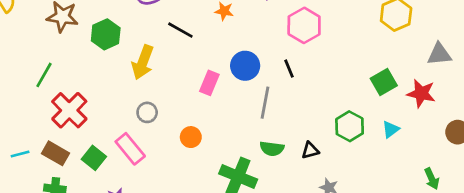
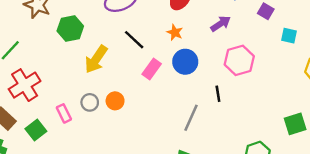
blue circle: (245, 66) -> (185, 62), moved
pink rectangle: (209, 83) -> (152, 69), moved
orange circle: (191, 137) -> (115, 101), moved
pink rectangle: (130, 149) -> (64, 113), moved, size x0.7

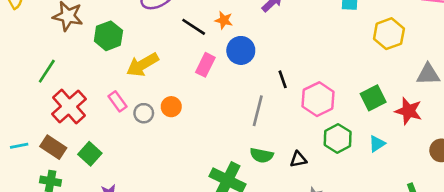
black line: (134, 40) -> (194, 27), moved
yellow arrow: (96, 59) -> (142, 65), turned 36
pink hexagon: (239, 60) -> (318, 99), moved
pink rectangle: (64, 113) -> (118, 101), moved

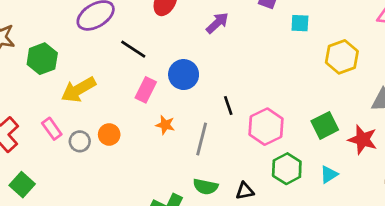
orange star: (224, 20) -> (165, 125), moved

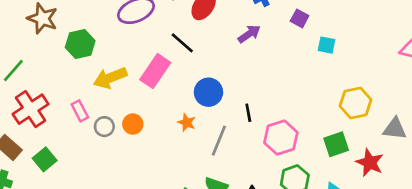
black line: (133, 49) -> (182, 43), moved
yellow hexagon: (342, 57) -> (356, 103), moved
blue circle: (184, 75) -> (208, 92), moved
pink rectangle: (146, 90) -> (155, 71), moved, size x1.4

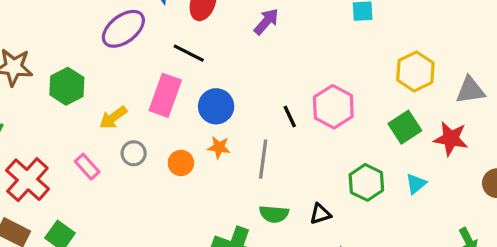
yellow arrow: (110, 78) -> (113, 117), size x0.7
blue circle: (208, 92) -> (216, 106), moved
orange circle: (133, 124) -> (181, 163), moved
gray circle: (104, 127) -> (134, 153), moved
pink hexagon: (281, 138) -> (333, 107), moved

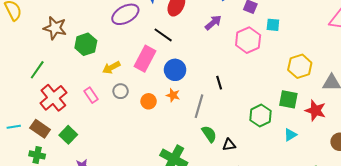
pink hexagon: (333, 107) -> (248, 40), moved
green square: (405, 127) -> (288, 99), turned 36
green hexagon: (366, 182) -> (261, 116), moved
green semicircle: (274, 214) -> (209, 134), moved, turned -138

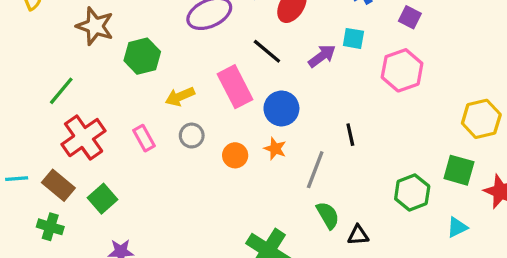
purple arrow: (213, 23) -> (322, 56), moved
cyan square: (273, 25) -> (353, 38), moved
pink rectangle: (145, 59) -> (235, 87), turned -60

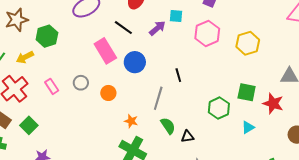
brown star: (95, 26) -> (17, 20), turned -30
yellow arrow: (180, 97) -> (25, 57), moved
yellow hexagon: (481, 119) -> (248, 43), moved
orange star: (275, 149) -> (131, 121), moved

